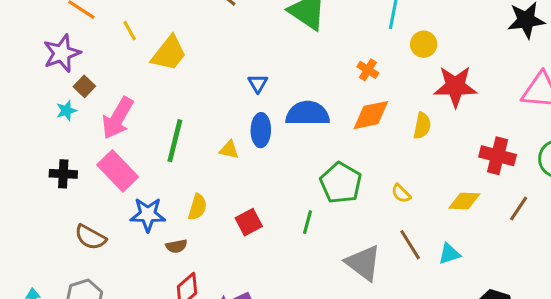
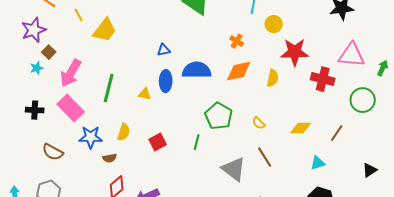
blue triangle: (258, 83) -> (164, 50), turned 48
red cross: (498, 156) -> (323, 79), moved
cyan triangle: (449, 254) -> (318, 163), moved

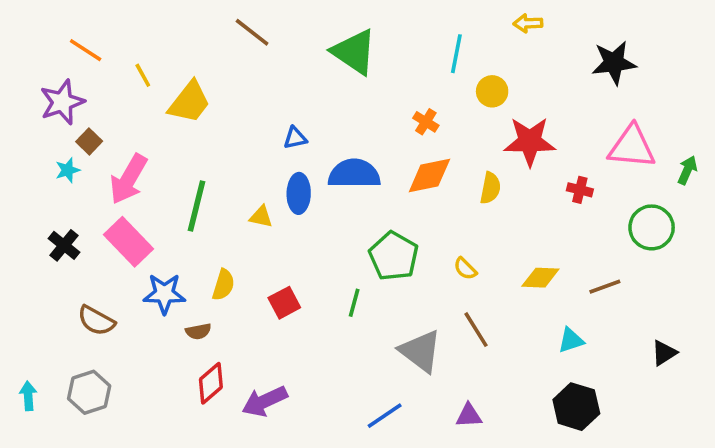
red cross: (323, 79) -> (580, 190), size x0.6
black cross: (35, 110) -> (64, 245), turned 36
brown line: (337, 133) -> (605, 287), turned 36

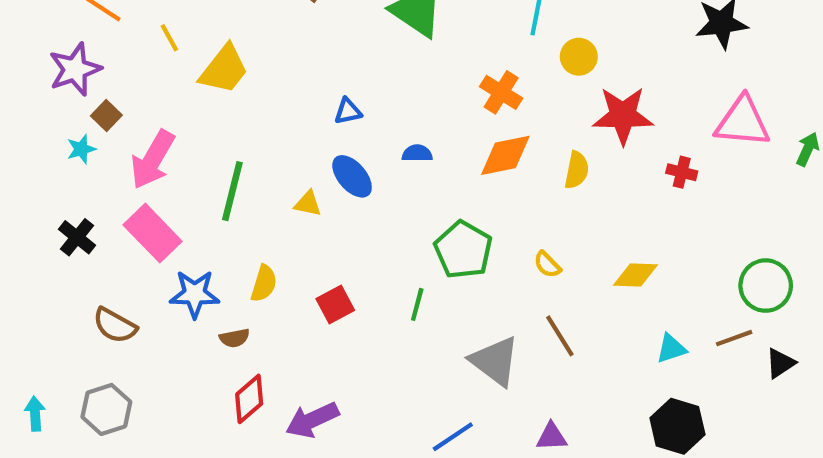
orange cross: (426, 122) -> (501, 92), size x1.4
blue semicircle: (354, 174) -> (417, 153), size x0.5
blue ellipse: (299, 193) -> (352, 176), turned -42
green circle: (652, 227) -> (766, 286), moved
brown line: (605, 287) -> (734, 338), moved

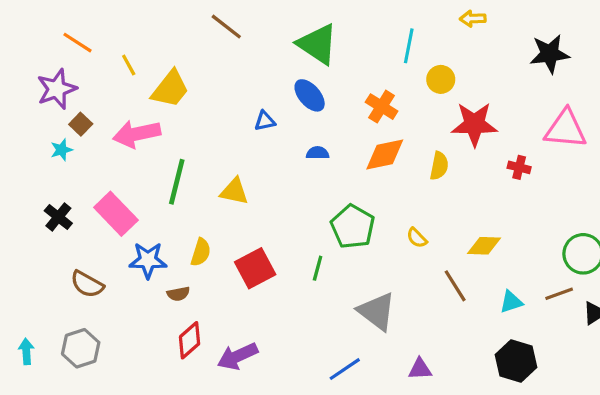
pink arrow: (153, 160) -> (137, 134), moved, turned 48
blue ellipse: (352, 176) -> (310, 95), moved
yellow triangle: (308, 204) -> (234, 191), size x1.4
red square: (335, 304) -> (255, 268), size x1.4
brown line: (560, 336) -> (455, 286), moved

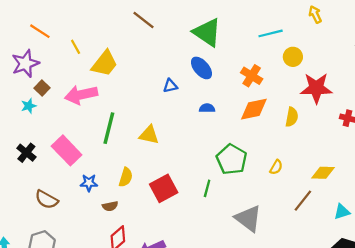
yellow arrow: (473, 19) -> (315, 14), turned 66
cyan line: (409, 46) -> (271, 33), turned 65
yellow semicircle: (417, 238) -> (276, 167), turned -104
blue star: (148, 260) -> (89, 183), size x0.7
brown line: (455, 286) -> (303, 201), turned 70

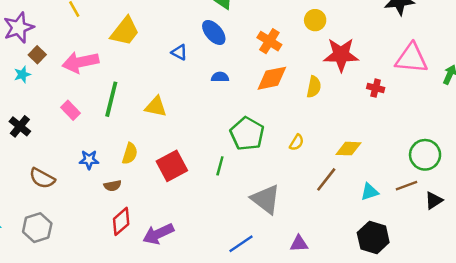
yellow trapezoid: (104, 64) -> (125, 31), moved
blue triangle: (170, 86) -> (179, 52), turned 40
pink rectangle: (67, 150) -> (71, 110), moved, size x0.6

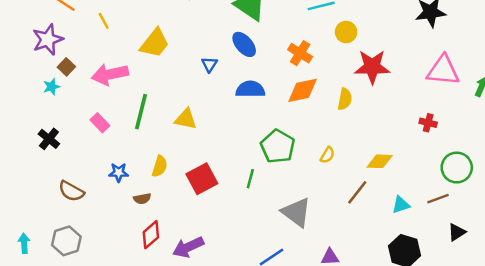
blue triangle: (179, 52) -> (209, 64), turned 35
blue semicircle: (220, 77) -> (250, 89), size x1.6
red cross: (376, 88) -> (428, 123), moved
black triangle: (434, 200) -> (457, 232), moved

